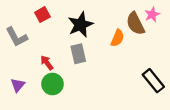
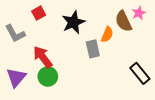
gray rectangle: (78, 54) -> (93, 49), moved
red arrow: (47, 63) -> (43, 57), size x1.6
purple triangle: (18, 85) -> (16, 77), size x1.5

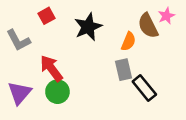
gray rectangle: (93, 49) -> (124, 70), moved
black rectangle: (140, 73) -> (144, 88), moved

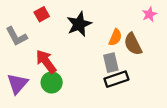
brown semicircle: (148, 26) -> (133, 44), moved
black rectangle: (144, 88) -> (116, 79), moved, turned -70

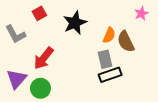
red arrow: (46, 62) -> (44, 58), turned -105
green circle: (52, 82) -> (40, 88), moved

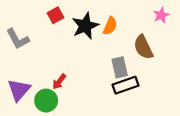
red square: (39, 13) -> (56, 15), moved
orange semicircle: (109, 35) -> (110, 26), moved
red arrow: (44, 58) -> (59, 82), moved, size x0.6

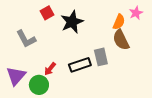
orange semicircle: (110, 26) -> (119, 22), moved
gray L-shape: (18, 39) -> (26, 39), moved
black rectangle: (126, 85) -> (80, 65), moved

